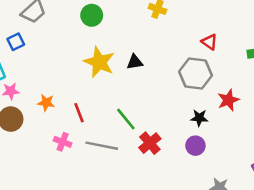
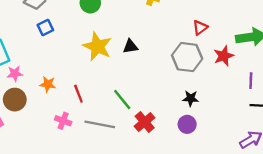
blue square: (16, 42) -> (45, 28), moved
red triangle: (209, 42) -> (200, 28), turned 49
red star: (228, 100) -> (224, 56), moved

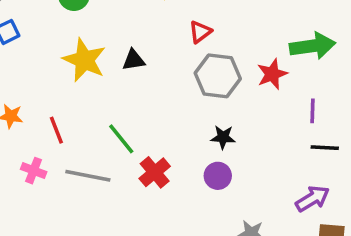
red triangle: (200, 28) -> (200, 32), moved

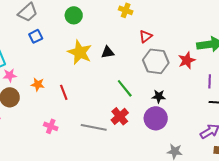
green line: (121, 139) -> (125, 88), moved
pink cross: (34, 171) -> (51, 126), moved
gray line: (88, 176) -> (94, 127), moved
purple circle: (218, 176) -> (156, 118), size x1.5

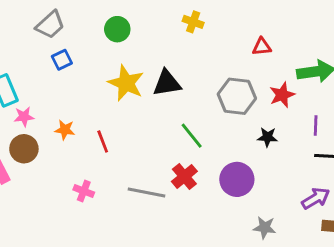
red triangle: (146, 36) -> (262, 47), moved, turned 32
black triangle: (108, 52) -> (167, 83), size x1.5
black star: (159, 96) -> (267, 137), moved

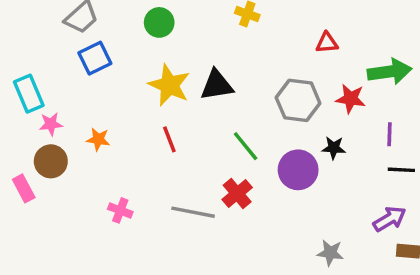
blue square: (62, 60) -> (95, 58), size x1.4
red star: (282, 95) -> (351, 99), turned 30
red line: (103, 141) -> (169, 139), moved
purple circle: (237, 179) -> (298, 170), moved

